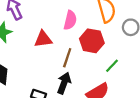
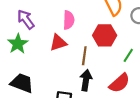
pink semicircle: (70, 20) -> (69, 20), moved

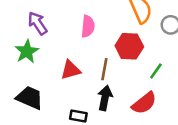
red triangle: (58, 43) -> (71, 70), moved

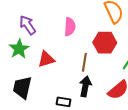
red triangle: (71, 70) -> (46, 59), moved
black trapezoid: (30, 98) -> (22, 87), turned -100

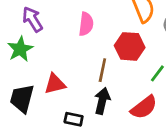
red triangle: (46, 59) -> (55, 84), moved

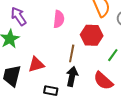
red semicircle: (144, 107) -> (103, 81), turned 80

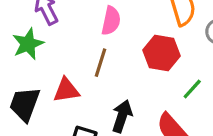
brown line: (72, 53) -> (100, 63), moved

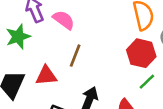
pink semicircle: (111, 21) -> (64, 20), moved, turned -70
red hexagon: (162, 53) -> (141, 53), moved

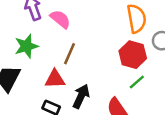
green star: (18, 37) -> (26, 46), moved
red triangle: (46, 76) -> (55, 79), moved

